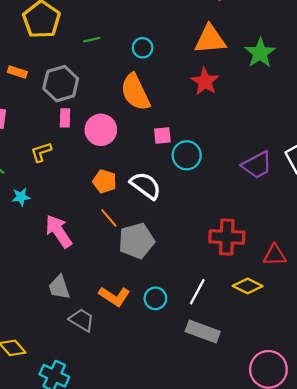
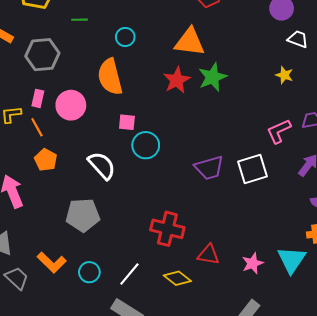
green star: (260, 53) -> (213, 77), moved
pink rectangle: (65, 118) -> (38, 98), moved
orange pentagon: (105, 181) -> (46, 160), moved
orange line: (109, 218) -> (37, 127), moved

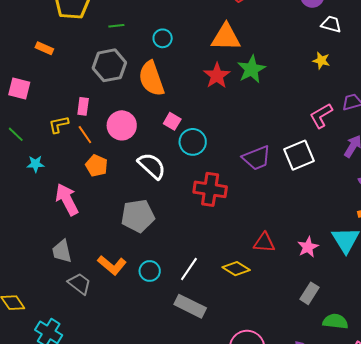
gray hexagon: (42, 55) -> (109, 65), moved
pink circle: (71, 105) -> (122, 125), moved
pink square: (127, 122) -> (172, 121), turned 30
red cross: (167, 229) -> (210, 189), moved

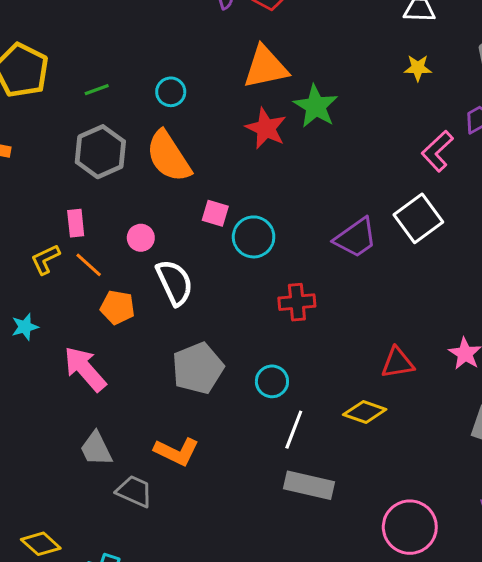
pink circle: (122, 125) -> (141, 238), size x0.6
white semicircle: (152, 166) -> (175, 283), moved, turned 36
red cross: (210, 189) -> (297, 302), size x0.7
cyan circle: (150, 271) -> (272, 381), moved

